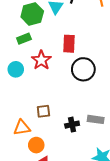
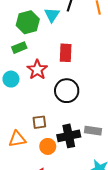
black circle: (83, 69) -> (67, 91), moved
black cross: (72, 125) -> (69, 136), size x1.5
orange circle: (36, 145) -> (48, 146), moved

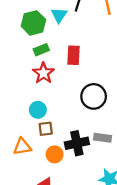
green rectangle: (19, 48) -> (41, 50), moved
cyan circle: (11, 79) -> (38, 110), moved
black circle: (67, 91) -> (94, 96), moved

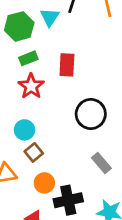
brown square: (46, 129) -> (34, 152), turned -32
gray rectangle: (102, 138) -> (101, 163), turned 42
black cross: (77, 143) -> (68, 200), moved

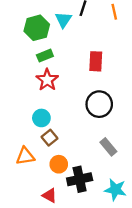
red rectangle: (67, 65) -> (96, 61), moved

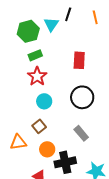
cyan circle: (41, 118) -> (44, 101), moved
gray rectangle: (108, 147) -> (81, 133), moved

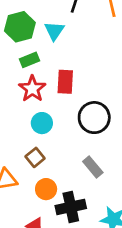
cyan triangle: (51, 24) -> (54, 31), moved
red rectangle: (79, 60) -> (65, 82), moved

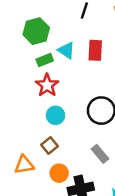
cyan triangle: (54, 31) -> (66, 50), moved, turned -30
red rectangle: (65, 82) -> (95, 50), moved

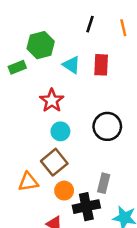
green rectangle: (45, 60) -> (17, 67), moved
brown square: (49, 145) -> (54, 162), size x1.5
gray rectangle: (100, 154) -> (104, 183), moved, turned 54

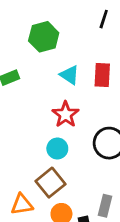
black line: (90, 24) -> (104, 19), moved
green hexagon: (41, 45) -> (44, 37), moved
red star: (52, 101) -> (66, 114), moved

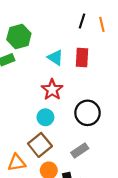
black line: (104, 19) -> (82, 21), moved
green hexagon: (44, 37) -> (19, 37), moved
gray rectangle: (105, 206) -> (80, 150), moved, turned 42

